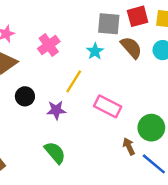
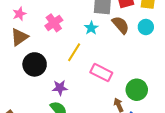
black circle: (25, 96) -> (35, 64), size x1.5
purple star: (56, 110) -> (60, 88), moved

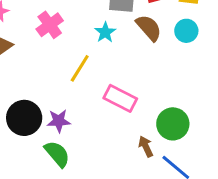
black circle: (35, 64) -> (24, 118), moved

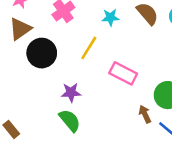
cyan star: (105, 32) -> (110, 17), turned 30
black circle: (24, 118) -> (42, 53), moved

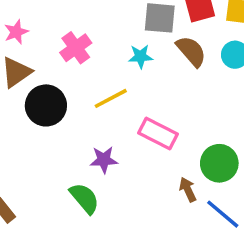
yellow line: (89, 48) -> (111, 98), turned 30
purple star: (71, 92) -> (104, 160), moved

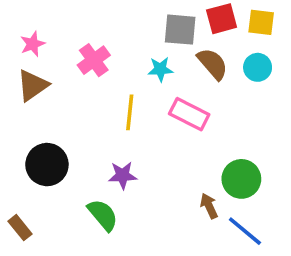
yellow line: (111, 98) -> (130, 112), turned -56
black circle: (46, 105) -> (47, 165), moved
pink rectangle: (158, 133) -> (189, 114), moved

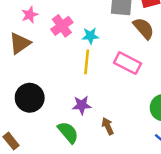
pink star: (33, 44) -> (30, 15), moved
cyan star: (160, 69) -> (90, 36), moved
brown arrow: (209, 206) -> (108, 126), moved

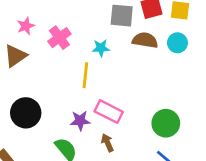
brown semicircle: (144, 28) -> (145, 40), turned -40
cyan star: (90, 36) -> (101, 48), moved
pink rectangle: (127, 63) -> (109, 112), moved

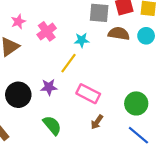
yellow line: (85, 75) -> (69, 63), turned 30
purple star: (80, 121) -> (49, 87), moved
brown arrow: (107, 143) -> (97, 122), moved, turned -120

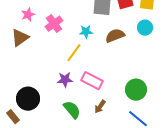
brown semicircle: (119, 34) -> (115, 36), moved, turned -30
purple star: (49, 87) -> (65, 80), moved
black circle: (18, 95) -> (28, 99), moved
green semicircle: (52, 125) -> (72, 110), moved

